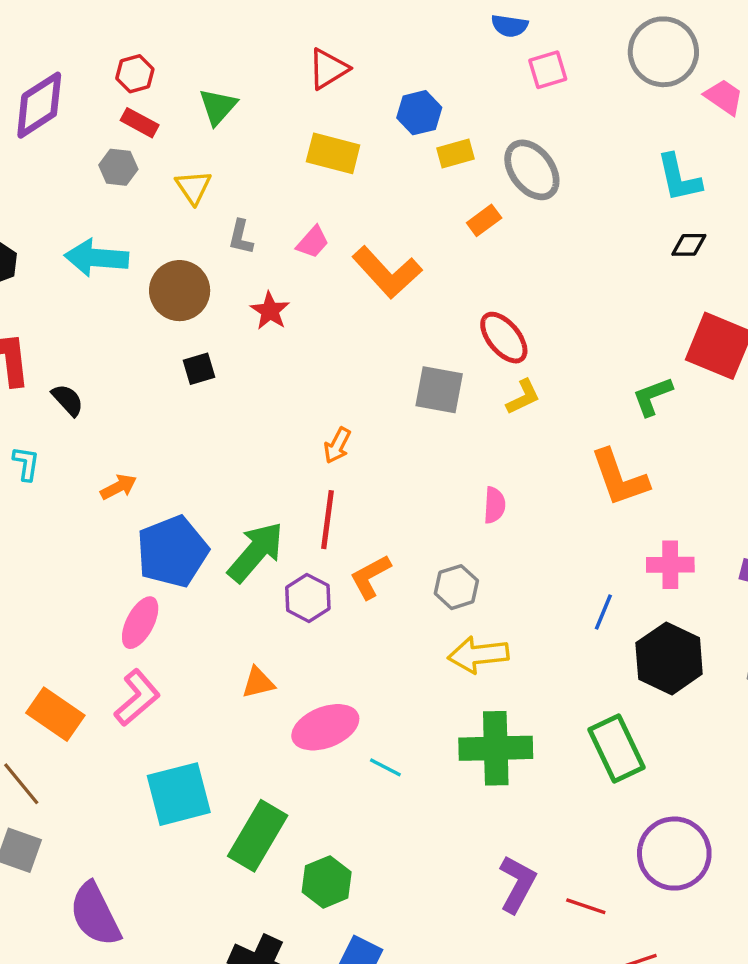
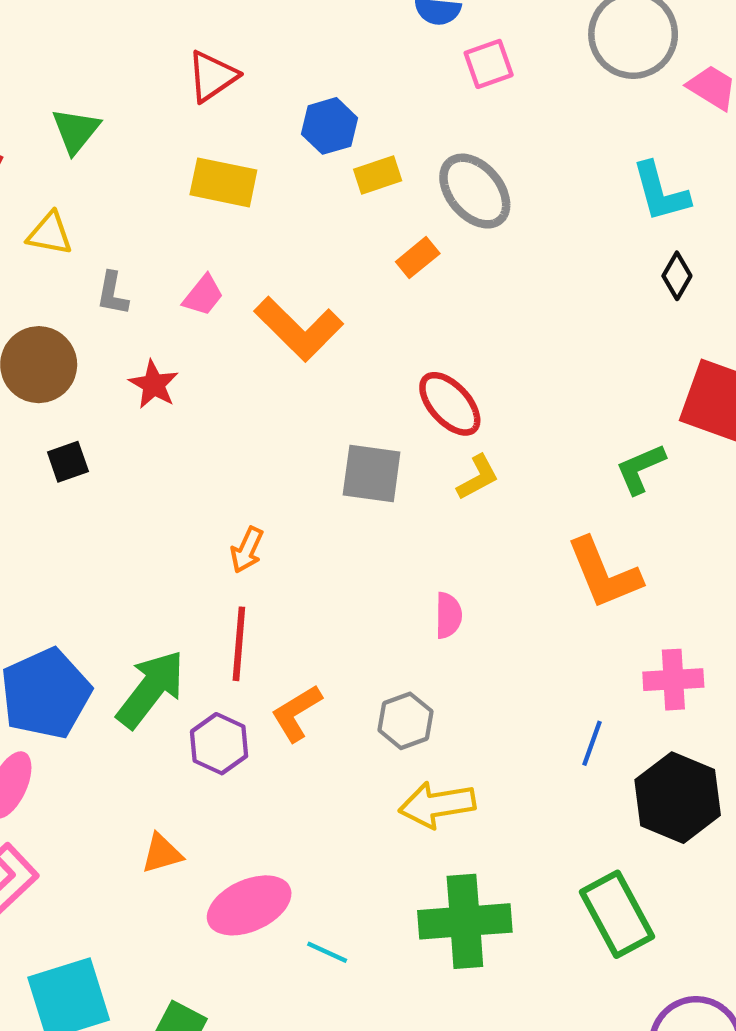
yellow triangle: (193, 187) -> (50, 234), turned -42
black diamond: (689, 245) -> (677, 276), turned -57

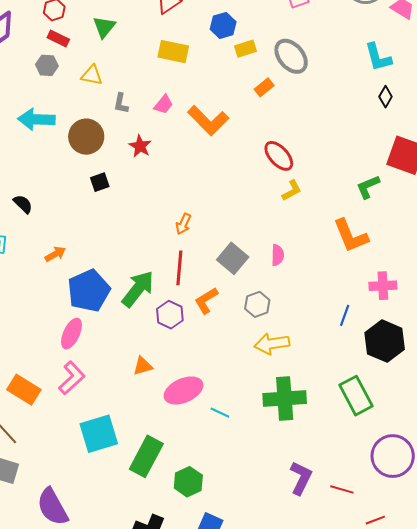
gray square: (372, 473) -> (233, 258), moved, turned 32

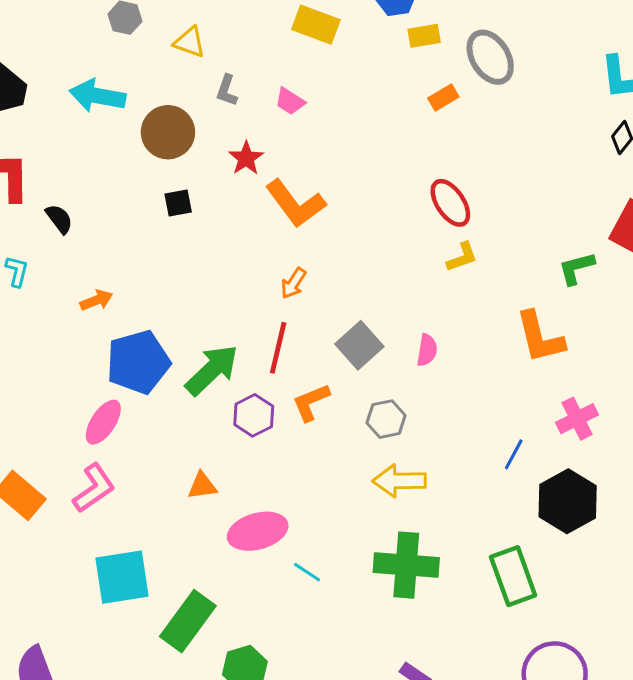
pink trapezoid: (164, 104) -> (290, 101), turned 75
orange L-shape: (208, 120) -> (295, 204), moved
pink cross: (383, 286) -> (577, 419), turned -32

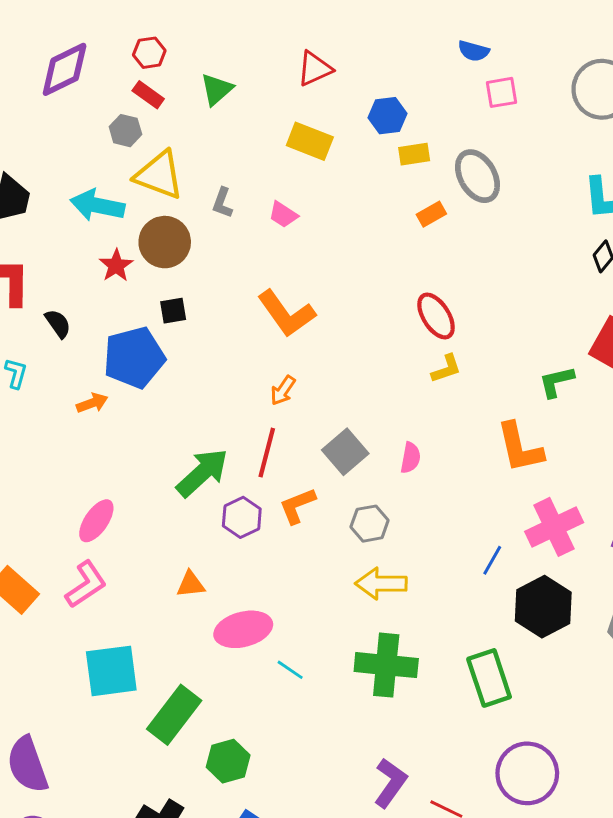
yellow triangle: (189, 42) -> (159, 175), moved, size x1.6
red star: (246, 158) -> (116, 265), moved
blue pentagon: (138, 362) -> (134, 358), moved
pink cross: (577, 419) -> (554, 527), size x1.4

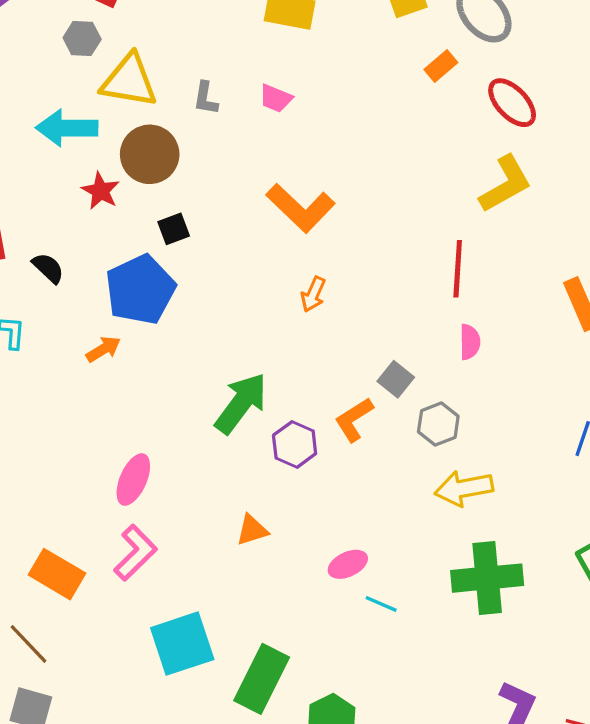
red ellipse: (436, 316) -> (512, 103), moved
yellow L-shape: (446, 369) -> (505, 184), moved, size x1.6
gray square: (345, 452) -> (396, 379), moved, size x0.7
red line: (267, 453) -> (458, 269), moved
pink ellipse: (243, 629) -> (348, 564), moved, size x0.6

